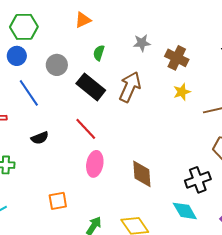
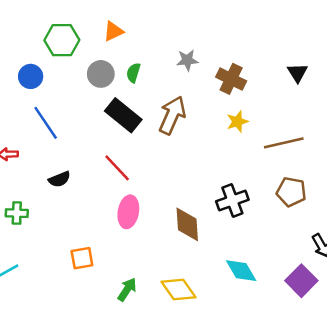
green hexagon: (24, 27) -> (62, 40), moved
gray circle: (57, 65) -> (101, 74), moved
black cross: (198, 180) -> (232, 201), moved

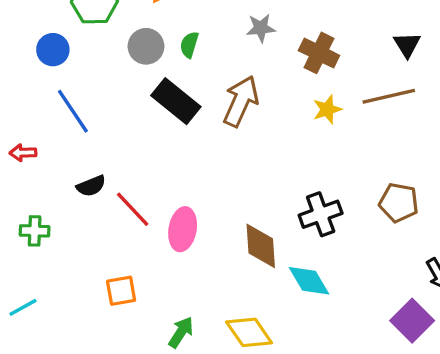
brown line: (284, 143) -> (389, 96), moved
red line: (117, 168) -> (133, 209), moved
cyan diamond: (241, 271) -> (309, 281), moved

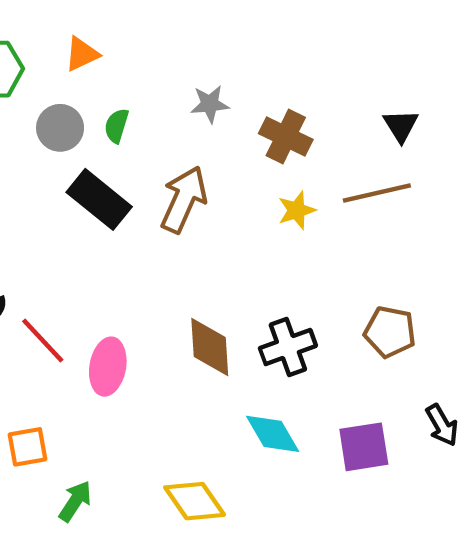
brown diamond: (261, 246) -> (210, 347), moved
purple square: (412, 321) -> (364, 447), moved, turned 36
green arrow: (181, 332) -> (75, 501), moved

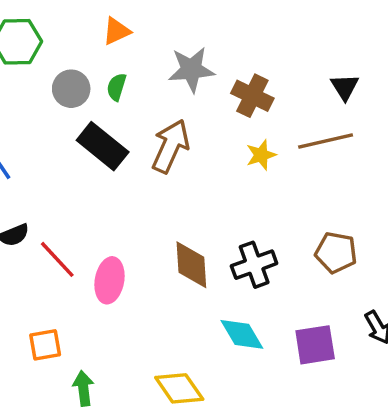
orange triangle: (82, 54) -> (116, 31), moved
gray star: (210, 104) -> (191, 70), size x1.5
green arrow: (75, 501) -> (83, 388), turned -40

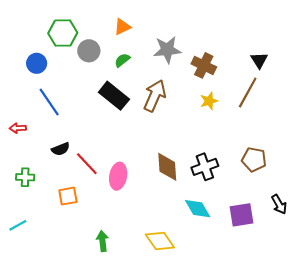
green semicircle: (116, 87) -> (122, 60), turned 35
gray circle: (71, 89) -> (89, 51), moved
brown line: (326, 141) -> (248, 93), turned -48
orange square: (45, 345) -> (68, 196), moved

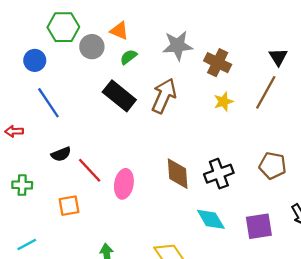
orange triangle: (122, 27) -> (119, 31), moved, turned 48
cyan line: (18, 225) -> (27, 245), moved

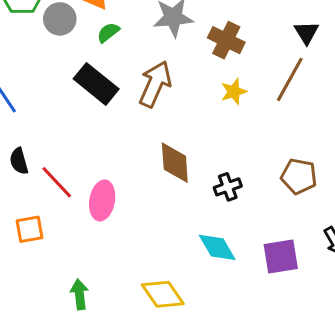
black semicircle: (61, 154) -> (19, 161), turned 96
brown diamond: (178, 174) -> (175, 163), moved
black cross: (219, 174) -> (228, 187), size x0.7

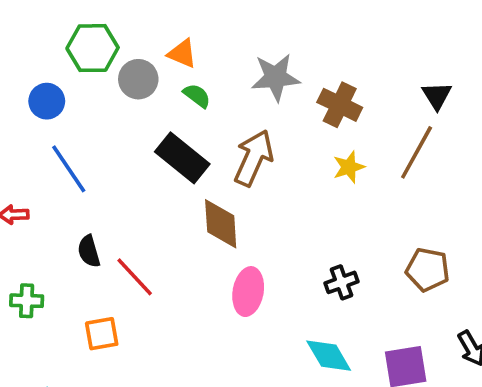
green semicircle: (108, 33) -> (197, 96), turned 75
brown diamond: (175, 163) -> (221, 224), moved
pink ellipse: (102, 200) -> (248, 292), moved

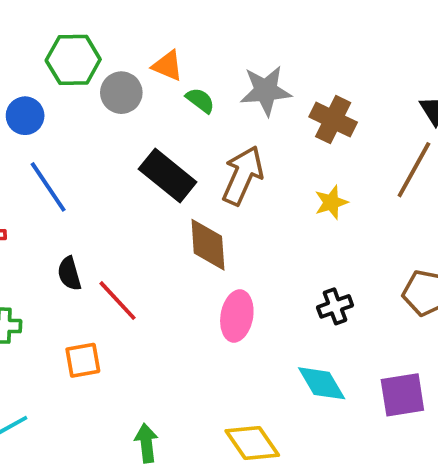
green semicircle: (197, 96) -> (200, 100), moved
yellow star: (349, 167) -> (331, 202), moved

